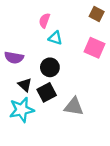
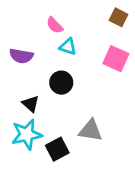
pink semicircle: (44, 21) -> (55, 25), turned -64
purple semicircle: (14, 58) -> (21, 56), moved
black square: (47, 92) -> (57, 149), moved

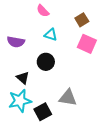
brown square: (119, 17) -> (82, 20), moved, turned 32
pink semicircle: (55, 25) -> (43, 11), moved

